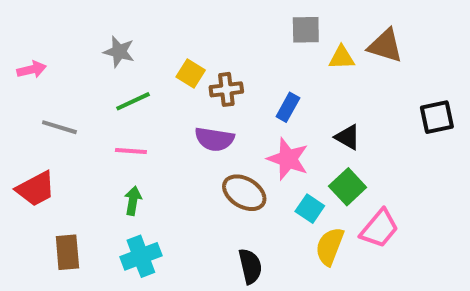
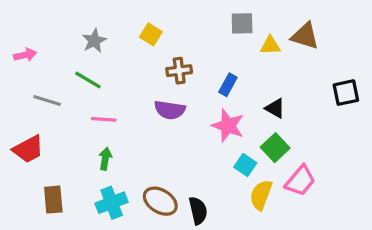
gray star: (119, 52) -> (94, 41), turned 30
yellow square: (191, 74) -> (151, 34), moved
green line: (133, 101) -> (88, 80), moved, turned 56
brown ellipse: (244, 193) -> (160, 201), moved

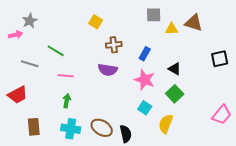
gray star: (94, 41) -> (30, 21), moved
cyan square: (245, 165) -> (145, 108), moved
pink trapezoid: (300, 181) -> (222, 115), moved
cyan cross: (112, 203) -> (71, 129), turned 30

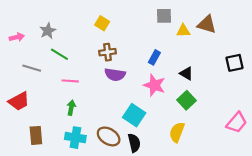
gray star: (30, 21) -> (48, 31), moved
brown cross: (114, 45) -> (107, 52), moved
cyan square: (145, 108) -> (134, 115), moved, size x1.5

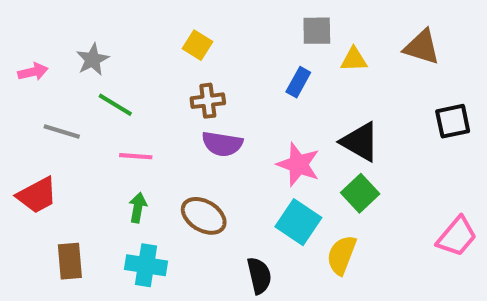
brown triangle: (207, 24) -> (422, 47), moved
blue rectangle: (154, 57) -> (298, 82), moved
black triangle: (186, 73) -> (360, 142), size x1.5
cyan square: (134, 115) -> (298, 222), moved
brown ellipse: (109, 136) -> (204, 216), moved

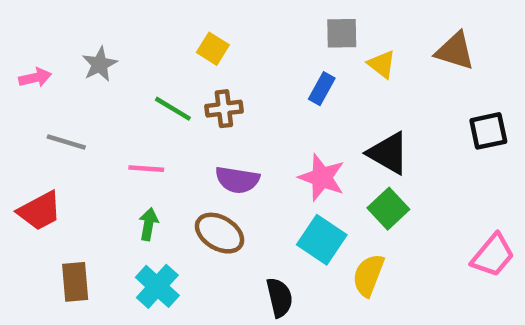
yellow triangle: (354, 59) -> (382, 64), turned 40
green line: (115, 105) -> (173, 109), moved
purple semicircle: (222, 144) -> (237, 180), moved
cyan cross: (146, 265) -> (157, 286), turned 33

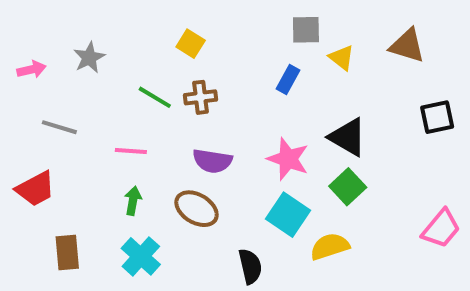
yellow semicircle: (368, 275) -> (330, 246), turned 51

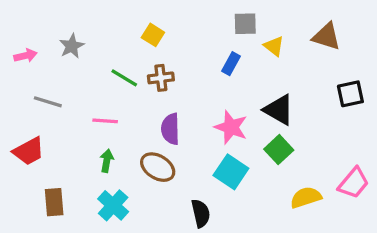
purple semicircle: (212, 161) -> (170, 129), turned 80
yellow semicircle: (330, 246) -> (306, 197), moved

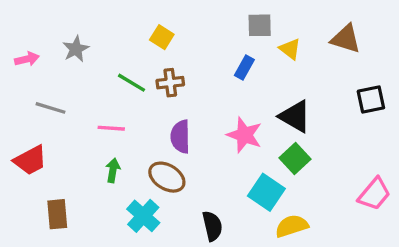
cyan square: (231, 172) -> (266, 192), moved
yellow semicircle: (306, 197) -> (292, 226), moved
cyan cross: (113, 205) -> (143, 216), moved

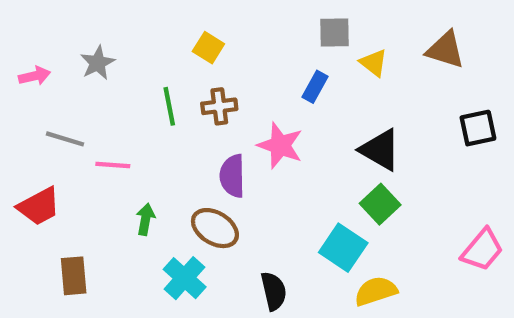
green line: (131, 83) -> (169, 106), turned 48
pink line: (111, 128) -> (113, 165), moved
pink star: (244, 135) -> (280, 145), moved

